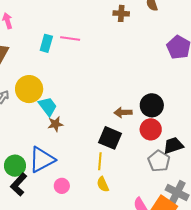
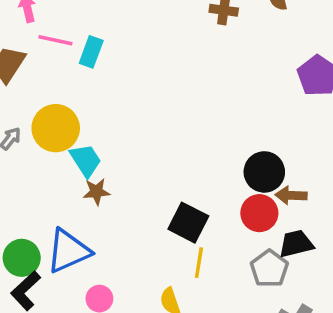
pink line: (70, 38) -> (55, 40), moved
brown arrow: (123, 112) -> (291, 195), moved
yellow line: (100, 161) -> (199, 263), moved

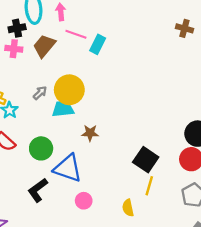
cyan trapezoid: (86, 160) -> (63, 109), moved, turned -70
blue triangle: (68, 251) -> (68, 168), turned 36
green circle: (22, 258) -> (41, 148), moved

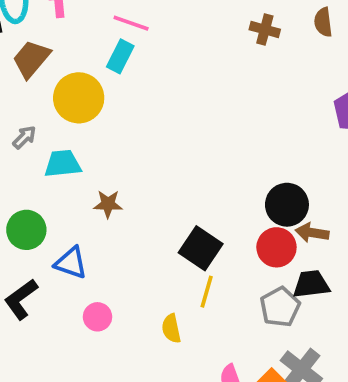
pink line: (76, 34) -> (131, 23), moved
yellow circle: (69, 90) -> (79, 98), moved
blue triangle: (68, 168) -> (71, 263), size x0.7

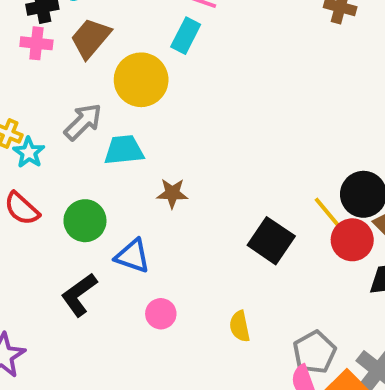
gray arrow: (24, 137) -> (83, 122), size x1.5
yellow line: (207, 292) -> (327, 212), moved, turned -56
gray pentagon: (280, 307) -> (314, 352), moved

